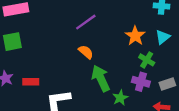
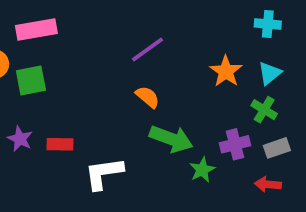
green cross: (147, 60) -> (264, 110), moved
green arrow: (101, 78) -> (171, 139), turned 135
purple cross: (141, 82) -> (235, 144), turned -30

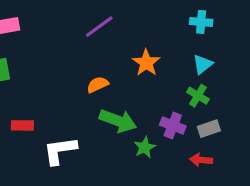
purple line: (148, 50) -> (99, 27), moved
orange star: (226, 71) -> (146, 63), moved
orange semicircle: (148, 97) -> (98, 85), turned -65
purple cross: (235, 144) -> (173, 125), turned 35

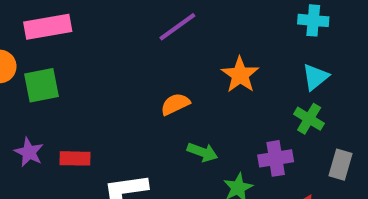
green arrow: (118, 121) -> (202, 152), size x0.6
purple cross: (173, 125) -> (276, 158), turned -30
gray rectangle: (209, 129) -> (340, 165), moved, turned -55

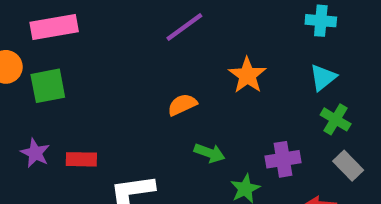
green cross: (309, 119) -> (336, 119), moved
gray rectangle: (340, 165) -> (348, 166), turned -60

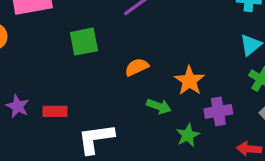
orange star: (247, 75) -> (189, 81), moved
green square: (48, 86) -> (84, 42), moved

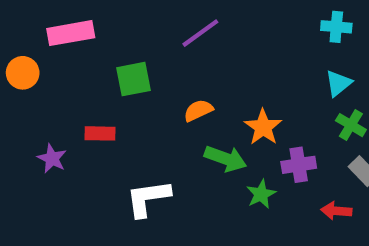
green arrow: (159, 106) -> (225, 159), size x1.4
red rectangle: (55, 111) -> (100, 133), moved

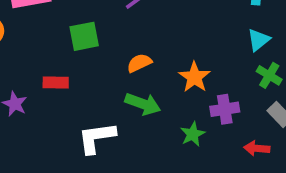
green arrow: (225, 159) -> (143, 104), moved

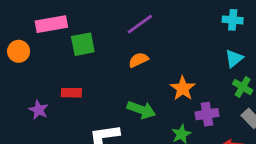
green square: (84, 36) -> (83, 44), moved
orange semicircle: (139, 63) -> (138, 60), moved

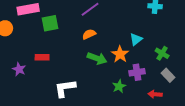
cyan triangle: (234, 58) -> (136, 39), moved
green arrow: (141, 110) -> (97, 58), moved

